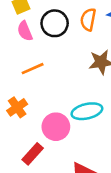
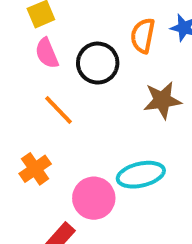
black circle: (55, 23) -> (98, 63), moved
orange line: (33, 69) -> (59, 110), turned 70

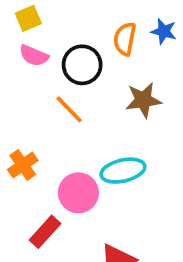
pink semicircle: (47, 53) -> (34, 56), turned -44
orange line: (59, 110) -> (69, 109), moved

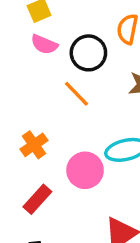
red rectangle: (45, 232) -> (37, 199), moved

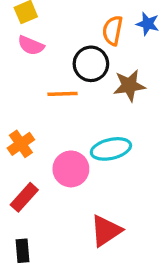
black circle: (88, 53) -> (91, 64), moved
orange line: (77, 94) -> (63, 94), turned -48

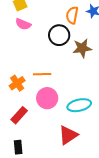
orange line: (63, 94) -> (42, 74), moved
cyan ellipse: (111, 149) -> (79, 105), moved

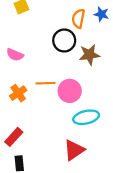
pink semicircle: (23, 24) -> (15, 55), moved
pink circle: (47, 98) -> (70, 91), moved
red rectangle: (19, 115) -> (14, 137), moved

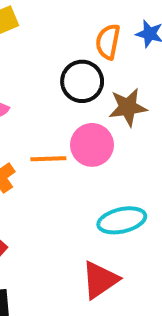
pink circle: (70, 91) -> (92, 145), moved

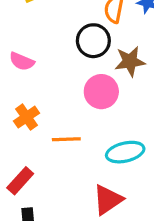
orange line: (48, 159) -> (66, 139), moved

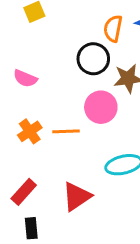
orange line: (66, 139) -> (66, 131), moved
red triangle: (108, 200) -> (77, 196), moved

